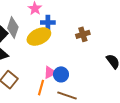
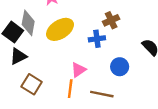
blue cross: (48, 23) -> (97, 39), moved
blue circle: (61, 74) -> (120, 67), moved

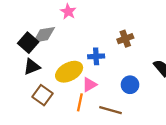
gray diamond: (28, 23) -> (44, 35), turned 65
yellow ellipse: (60, 29) -> (69, 72), moved
blue cross: (97, 39) -> (96, 56), moved

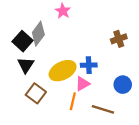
gray diamond: (44, 35) -> (38, 34), turned -45
blue cross: (96, 56) -> (89, 65), moved
black triangle: (32, 67) -> (26, 65), turned -36

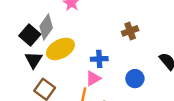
yellow ellipse: (63, 71) -> (60, 49), moved

